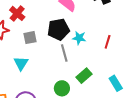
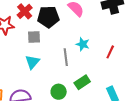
black pentagon: (58, 29) -> (48, 17), moved
cyan triangle: (21, 63) -> (32, 62), moved

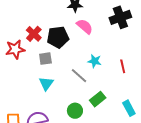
red line: (110, 52) -> (123, 66), turned -32
gray line: (66, 57) -> (79, 76), turned -36

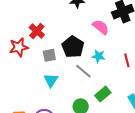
pink semicircle: (85, 26) -> (101, 27), moved
black pentagon: (58, 37) -> (73, 47), moved, turned -30

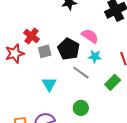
pink semicircle: (101, 27) -> (90, 36), moved
gray square: (49, 55) -> (45, 51), moved
green rectangle: (103, 94) -> (113, 82), moved

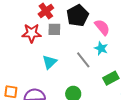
black pentagon: (69, 49) -> (78, 16), moved
red star: (15, 53) -> (32, 33), moved

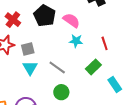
gray square: (54, 29) -> (28, 49), moved
gray line: (83, 60) -> (57, 68), moved

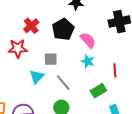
gray square: (28, 49) -> (51, 59), moved

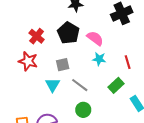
red star: (18, 48) -> (28, 61), turned 30

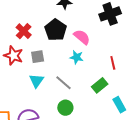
cyan star: (99, 59) -> (77, 57), moved
gray square: (63, 65) -> (38, 57), moved

